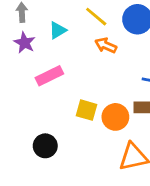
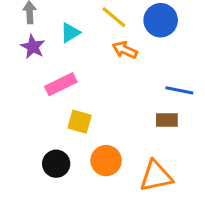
yellow square: (87, 110) -> (80, 122), moved
orange circle: (115, 117) -> (106, 161), moved

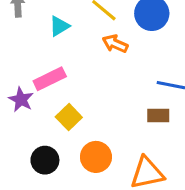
purple star: (33, 47) -> (21, 100), moved
yellow square: (80, 122) -> (69, 117), turned 30

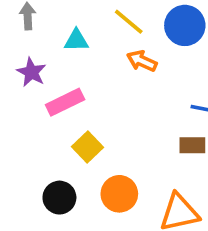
cyan triangle: (59, 26) -> (76, 40), turned 30
purple star: (21, 100) -> (31, 72), moved

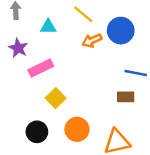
blue circle: (185, 25) -> (121, 31), moved
orange arrow: (142, 61) -> (92, 41), turned -48

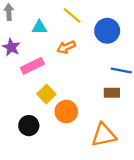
orange arrow: (92, 41) -> (66, 47), moved
orange circle: (77, 129) -> (66, 112), moved

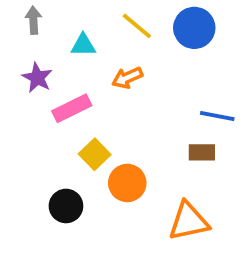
blue circle: (107, 31) -> (194, 28), moved

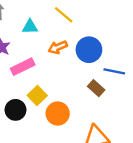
blue circle: (194, 28) -> (89, 50), moved
brown rectangle: (202, 152) -> (96, 88), moved, turned 42
black circle: (66, 206) -> (16, 110), moved

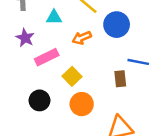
blue circle: (89, 50) -> (117, 25), moved
brown rectangle: (96, 88) -> (120, 79), turned 42
yellow square: (37, 95) -> (72, 76), moved

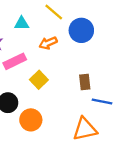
blue line: (138, 62) -> (102, 102), moved
orange circle: (82, 104) -> (31, 120), moved

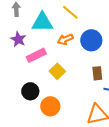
cyan triangle: (22, 23) -> (42, 22), size x1.6
blue circle: (81, 30) -> (91, 40), moved

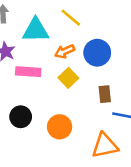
pink rectangle: (36, 55) -> (28, 72), turned 30
yellow square: (57, 71) -> (68, 78), moved
orange circle: (50, 106) -> (60, 127), moved

